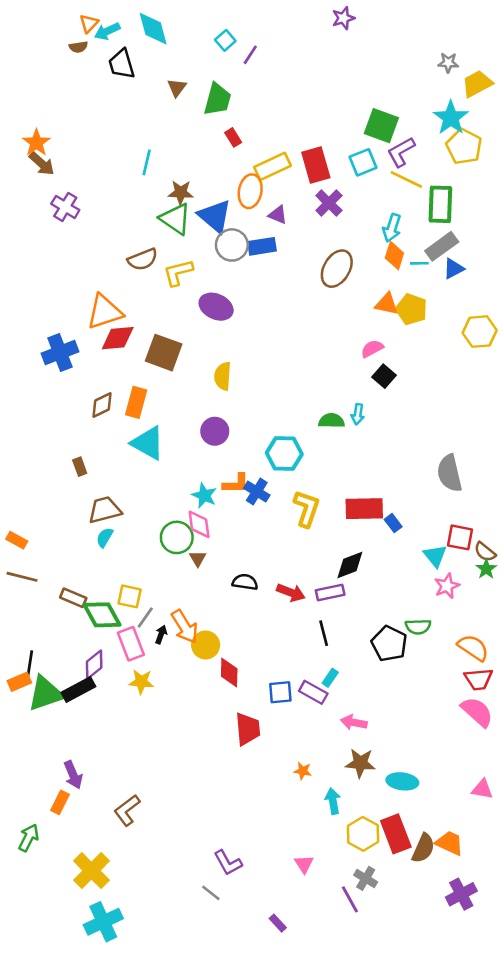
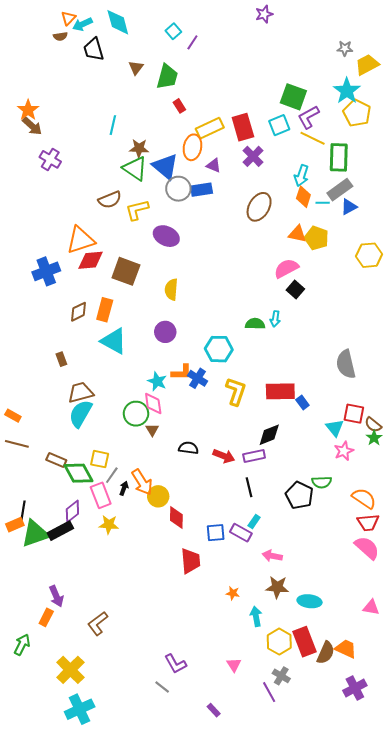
pink semicircle: (372, 349) -> (286, 268), size x1.4
cyan semicircle: (105, 537) -> (81, 414), size x1.8

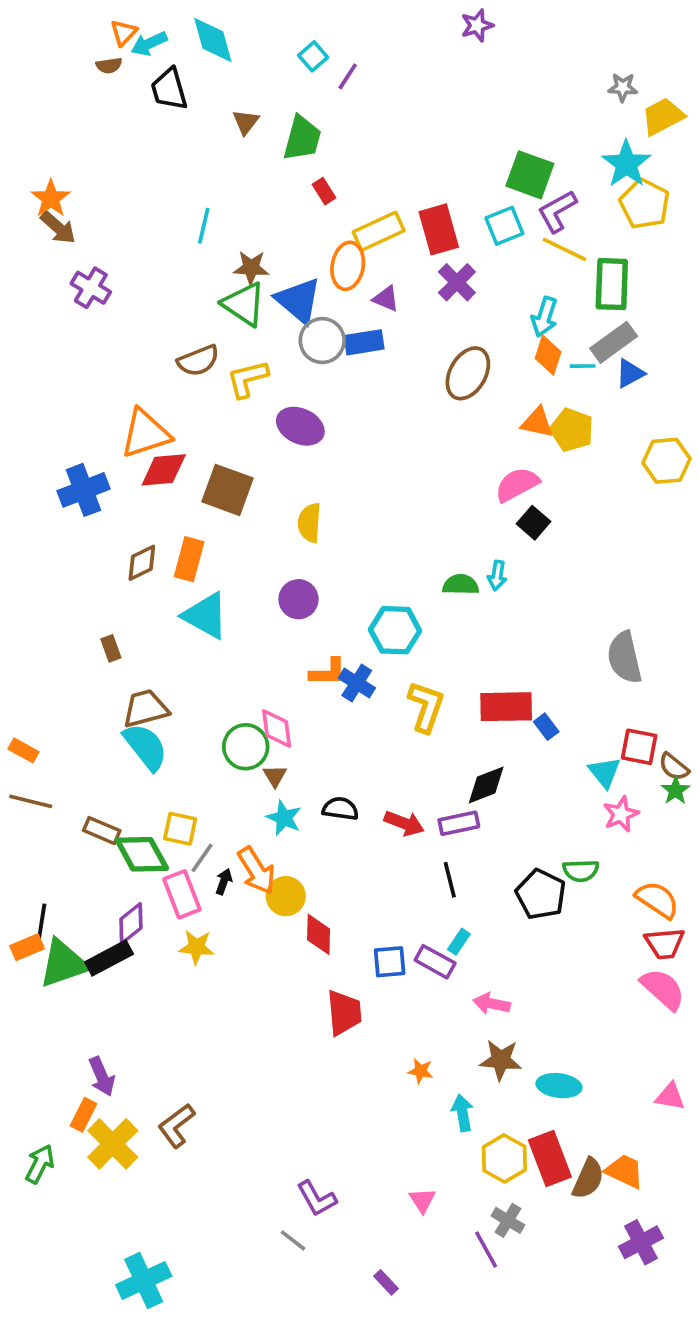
cyan star: (157, 381) -> (284, 818), moved
cyan semicircle: (81, 414) -> (145, 747), turned 112
yellow cross: (70, 670) -> (113, 1144), moved

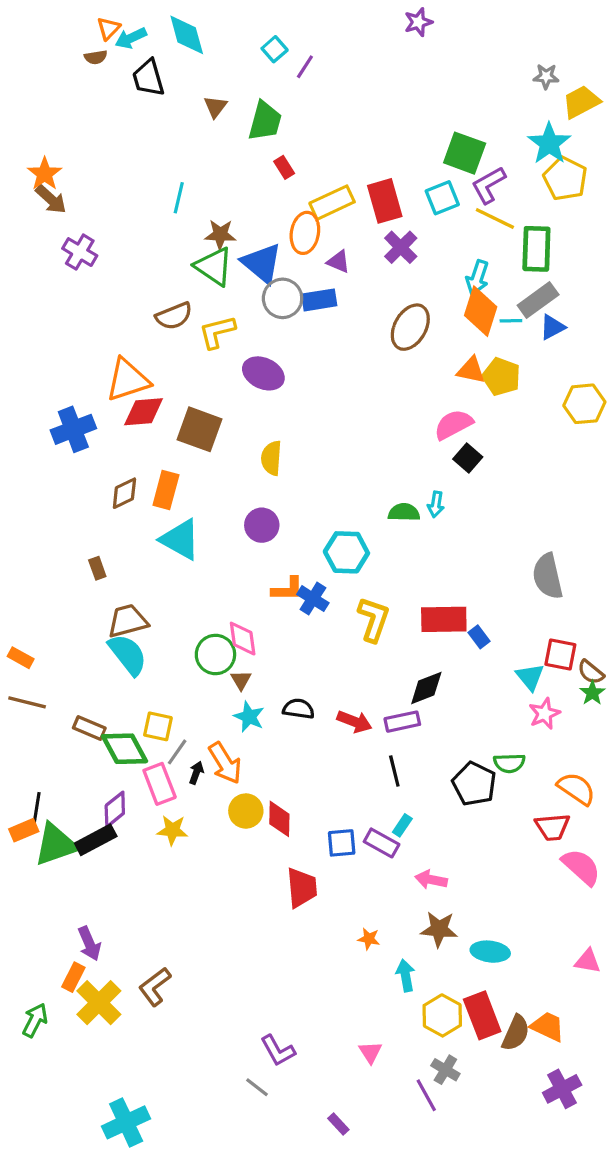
orange diamond: (548, 355) -> (481, 311), size x1.4
yellow circle: (286, 896) -> (246, 811), moved
red trapezoid: (665, 943) -> (552, 827), moved

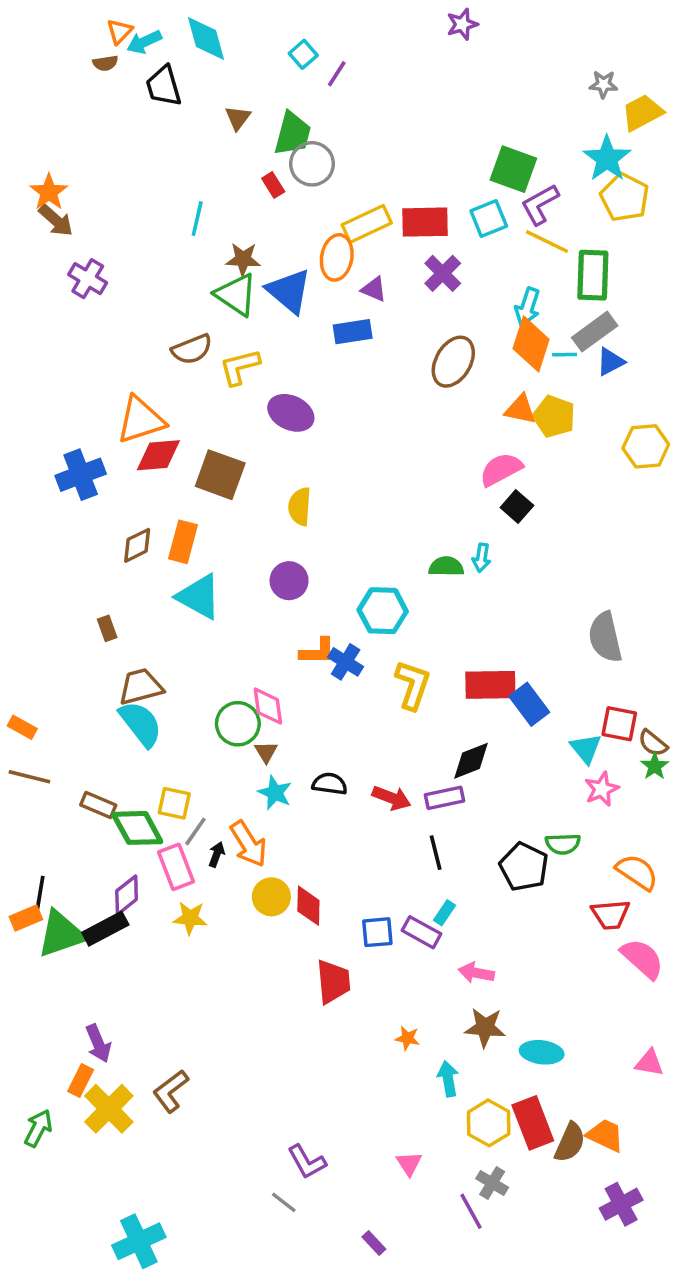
red rectangle: (284, 167) -> (273, 185), moved
red rectangle: (385, 201) -> (425, 222), turned -75
gray circle: (283, 298) -> (312, 164), moved
blue rectangle: (479, 637) -> (529, 704), size x1.6

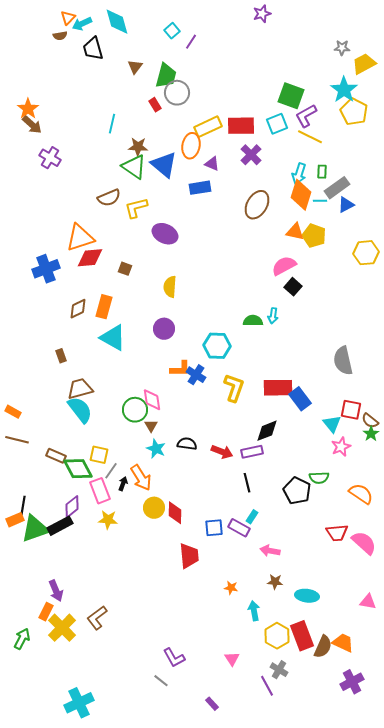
green rectangle: (593, 275) -> (322, 172), moved, size x0.5
brown square: (220, 475) -> (125, 269), size x0.5
red trapezoid: (611, 914) -> (337, 533), moved
brown star: (485, 1028) -> (275, 582), size x0.7

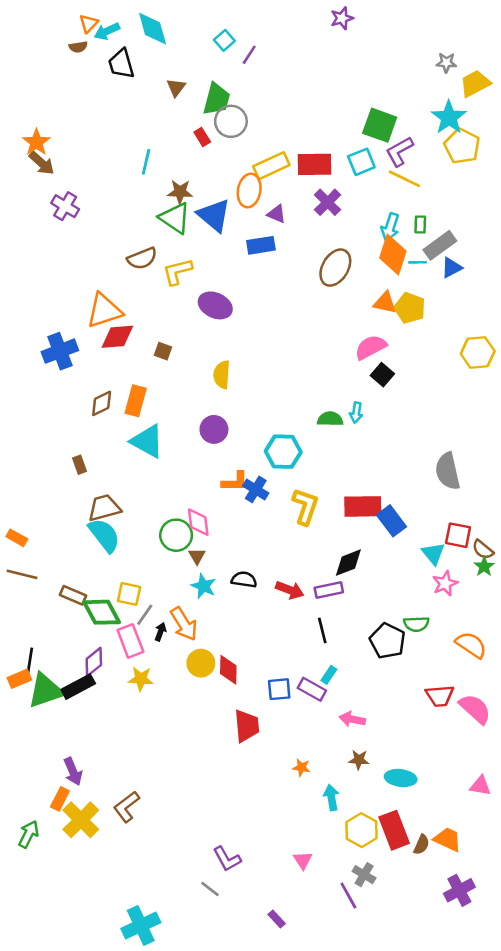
yellow hexagon: (366, 253) -> (478, 352), moved
brown semicircle: (323, 647) -> (422, 845), size x0.7
cyan cross: (79, 703) -> (141, 926), moved

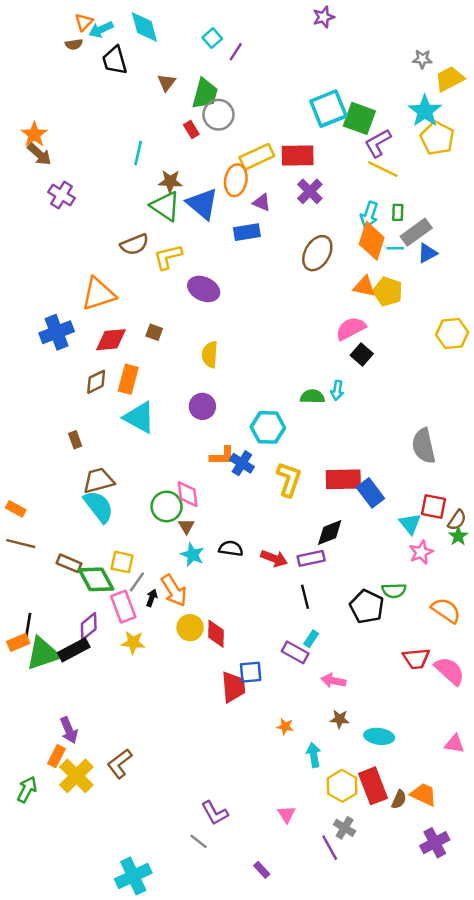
cyan square: (361, 162) -> (328, 109), moved, size x1.4
red diamond: (117, 337) -> (111, 340), moved
brown semicircle: (483, 550) -> (457, 520), turned -95
blue square: (279, 689) -> (251, 672), moved

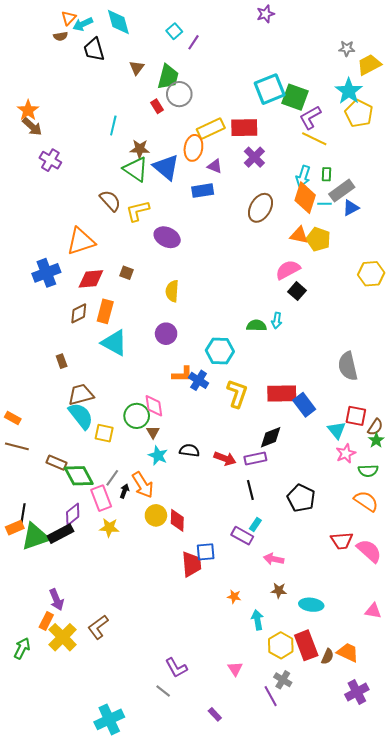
brown semicircle: (134, 244) -> (110, 201), turned -110
yellow square: (122, 562) -> (104, 433), moved
green semicircle: (394, 591) -> (368, 471), moved

